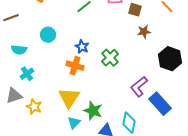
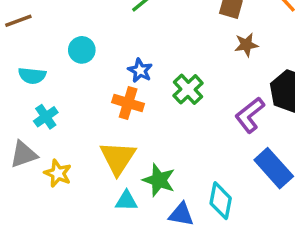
purple L-shape: (139, 87) -> (250, 115), moved
cyan triangle: (74, 123) -> (126, 201), turned 48

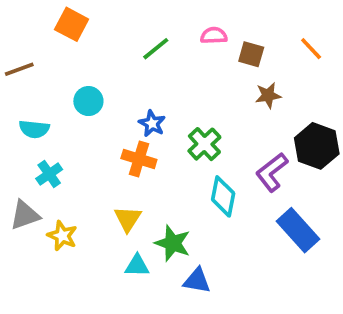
yellow triangle: (118, 158) -> (128, 219), size x0.7
cyan diamond: (221, 201) -> (223, 196), moved

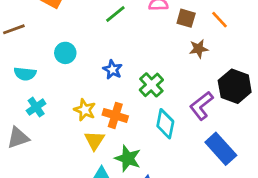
orange line: (311, 49) -> (219, 20), moved
orange cross: (139, 159) -> (115, 115), moved
yellow star: (62, 236) -> (85, 110), moved

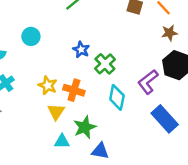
brown star: (199, 49) -> (169, 33), moved
blue star: (113, 70) -> (81, 50), moved
green star: (128, 158) -> (85, 127), turned 30

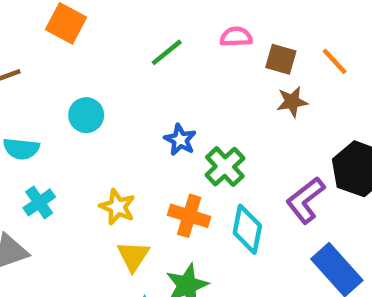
brown star: (169, 33) -> (292, 102), moved
orange cross: (74, 90) -> (189, 216), moved

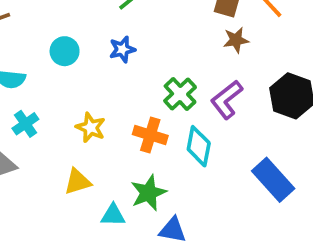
blue star: (180, 140) -> (122, 49), moved, turned 30
purple L-shape: (305, 200) -> (227, 100), moved
yellow triangle: (133, 256) -> (78, 182), moved, turned 40

